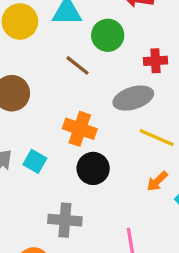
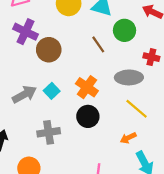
cyan square: (35, 161) -> (52, 91), moved
gray cross: (65, 220) -> (49, 132), moved, turned -30

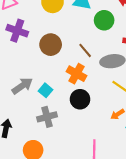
brown line: (98, 44) -> (85, 50), moved
brown circle: (49, 50) -> (51, 45), moved
cyan square: (52, 91) -> (46, 90), moved

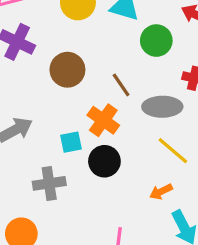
cyan square: (46, 90) -> (71, 142), moved, turned 32

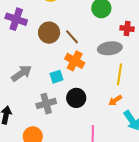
brown line: (121, 85) -> (72, 37), moved
yellow line: (173, 151) -> (120, 74), turned 65
black circle: (104, 161) -> (76, 98), moved

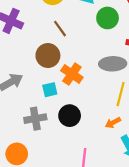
brown circle: (49, 33) -> (48, 56), moved
brown line: (72, 37) -> (60, 29), moved

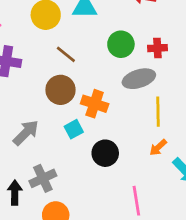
green circle: (108, 18) -> (121, 44), moved
gray cross: (35, 119) -> (43, 178), moved

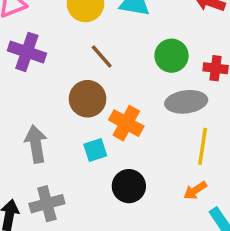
gray arrow: (26, 133) -> (36, 144), turned -64

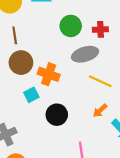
brown line: (102, 56) -> (15, 35), moved, turned 42
yellow line: (203, 146) -> (100, 81), turned -65

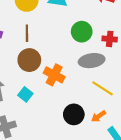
cyan square: (31, 95) -> (25, 94), moved, turned -32
black circle: (57, 115) -> (74, 114), moved

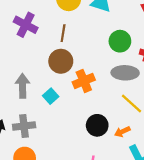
orange cross: (54, 75) -> (84, 81), turned 30

